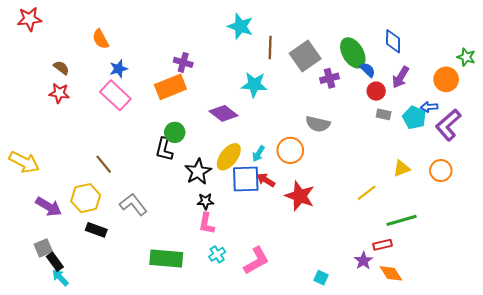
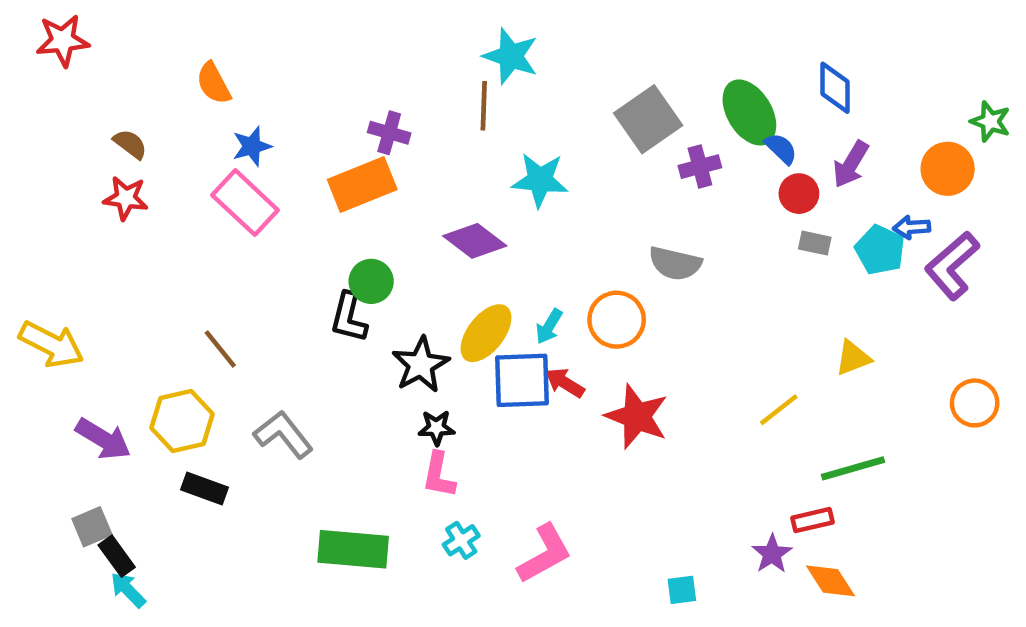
brown line: (270, 48) -> (484, 106), moved
orange circle: (441, 171) -> (975, 403), moved
cyan square: (321, 278) -> (682, 590), turned -32

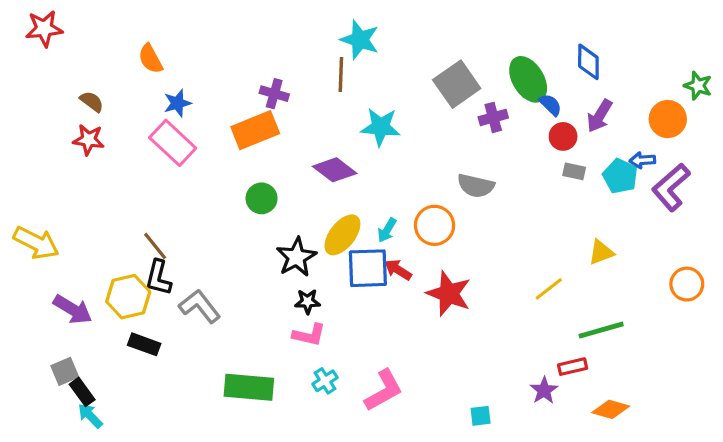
black L-shape: (349, 317) -> (158, 278), moved
pink L-shape: (439, 475) -> (309, 335), turned -88
orange diamond: (830, 581) -> (611, 409), moved, turned -42

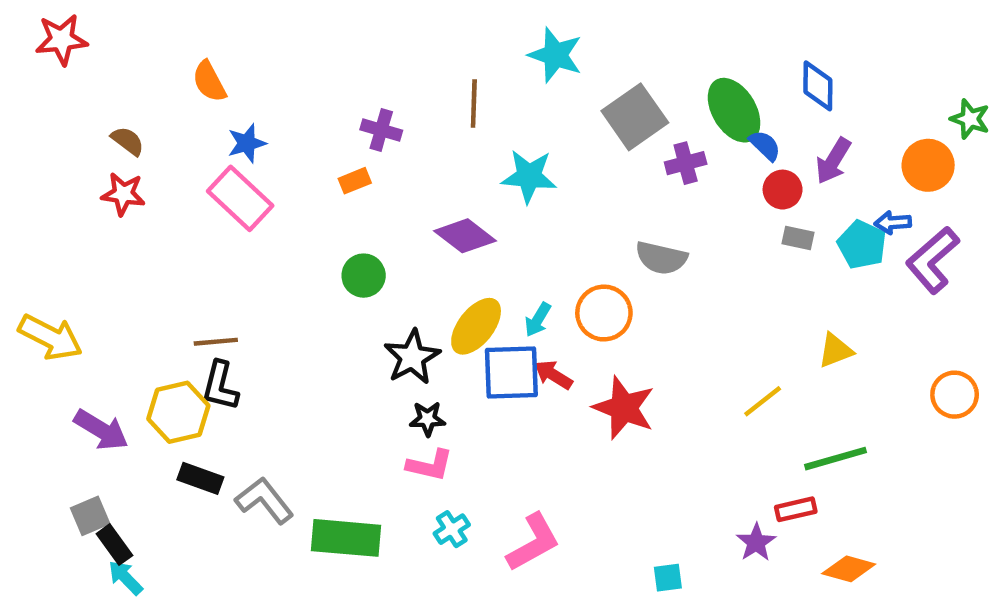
cyan star: (360, 40) -> (555, 55), moved
orange rectangle: (255, 130) -> (355, 181), size x0.5
brown line: (155, 246) -> (216, 342), turned -56
gray L-shape: (200, 306) -> (264, 500), moved

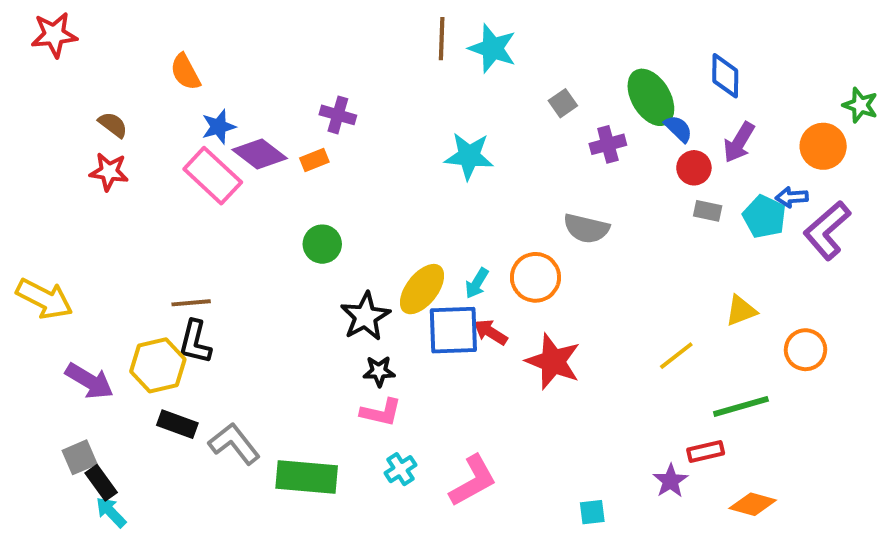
brown line: (474, 104) -> (442, 39), moved
gray square: (635, 117) -> (563, 103), size x0.5
purple diamond: (465, 236) -> (260, 154), moved
orange circle: (955, 395) -> (805, 350), moved

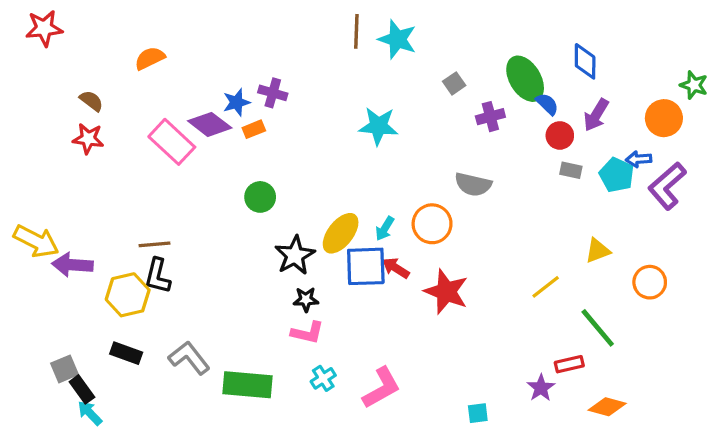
orange semicircle: (185, 72) -> (150, 58), turned 92
blue star: (219, 127) -> (236, 102), moved
purple arrow: (89, 381) -> (72, 265), moved, turned 153
green line: (741, 406) -> (598, 328), turned 66
black rectangle: (177, 424) -> (126, 353), moved

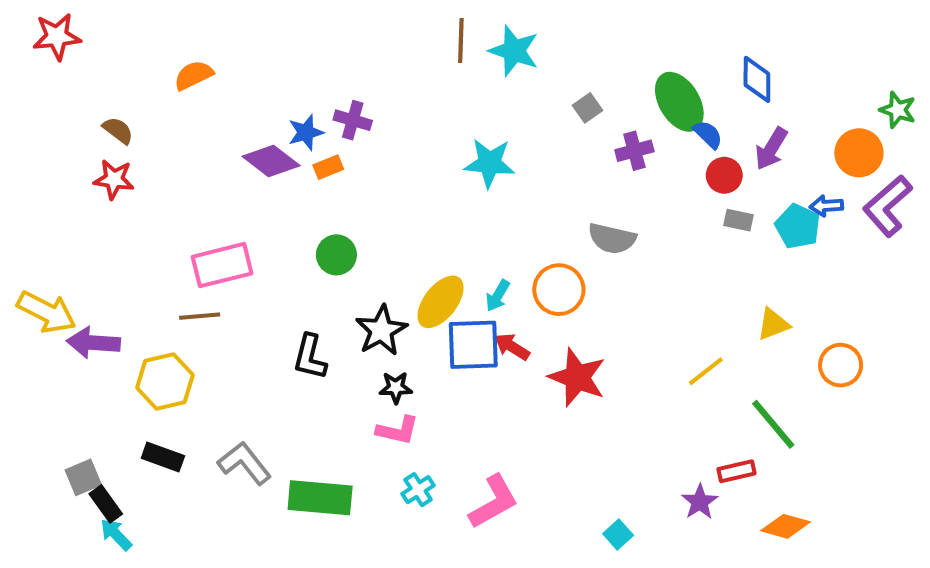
pink rectangle: (172, 142) -> (222, 265), moved, turned -57
purple L-shape: (667, 186) -> (888, 206), moved
black L-shape: (158, 276) -> (310, 357), moved
cyan square: (478, 413) -> (618, 535), turned -35

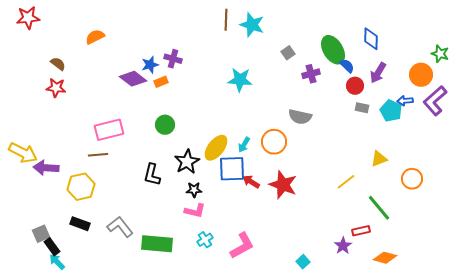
red arrow: (512, 347) -> (251, 182), moved

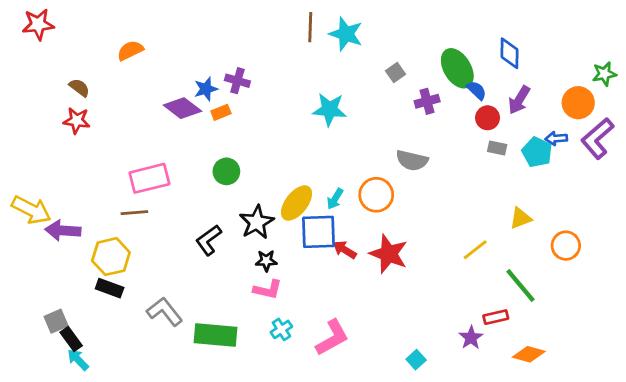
green star: (440, 54) -> (604, 74), turned -30
black L-shape: (152, 175) -> (209, 240), turned 40
black rectangle: (80, 224) -> (110, 288), moved

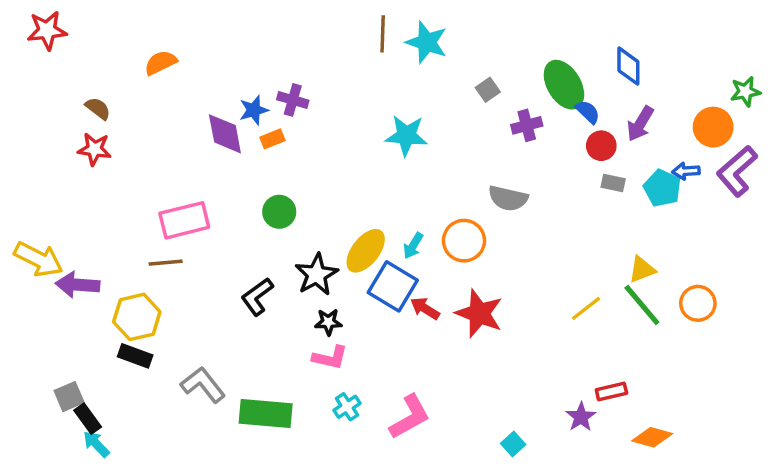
purple diamond: (182, 108) -> (225, 134), turned 42
blue square: (318, 232) -> (393, 286), turned 33
green line: (521, 285) -> (642, 305), moved

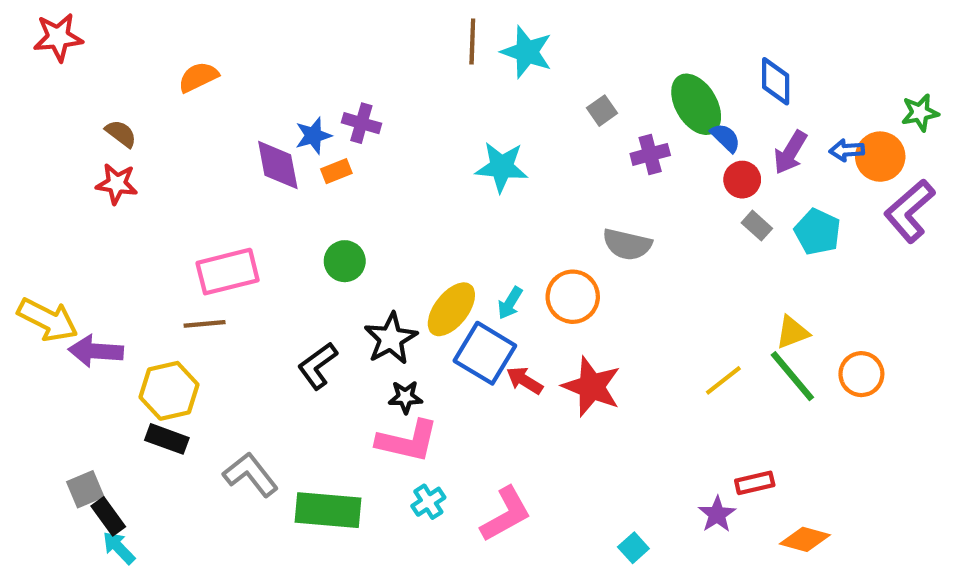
blue arrow: (686, 171) -> (847, 150), moved
gray rectangle: (613, 183) -> (757, 226), turned 30
pink L-shape: (330, 358) -> (407, 441), size x1.4

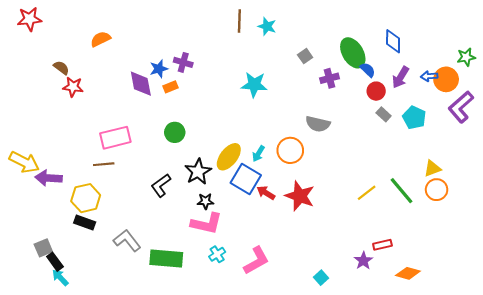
cyan star: (527, 52) -> (267, 26), size x0.7
red star: (117, 184) -> (73, 87), moved
yellow triangle: (792, 332) -> (432, 168), moved

